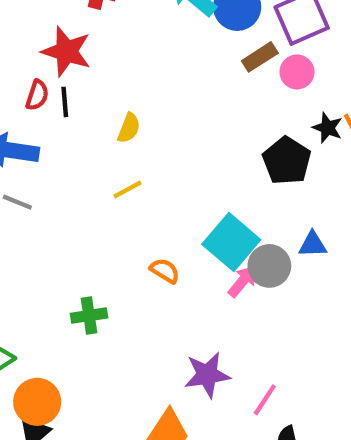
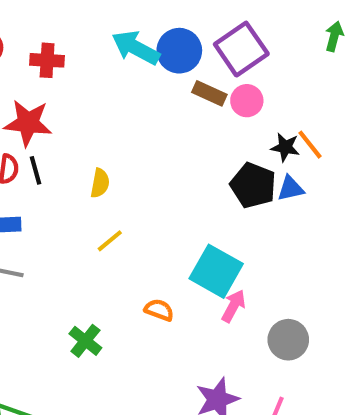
brown rectangle: (260, 57) -> (209, 93), turned 68
blue triangle: (313, 244) -> (291, 189), moved
gray circle: (269, 266) -> (288, 340), moved
green cross: (89, 316) -> (85, 341), moved, turned -32

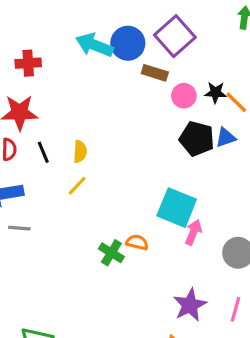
pink circle: (247, 101) -> (184, 96), moved
black star: (285, 147) -> (216, 93), moved
black line: (35, 170) -> (43, 152), moved
yellow line: (110, 241) -> (77, 186), moved
green cross: (85, 341) -> (111, 253), moved

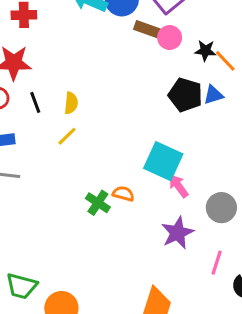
pink circle: (184, 96) -> (170, 38), moved
pink arrow: (193, 232) -> (178, 186), turned -60
purple star: (190, 305) -> (178, 233), moved

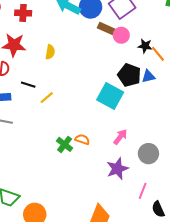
black line: (35, 102) -> (28, 85), moved, turned -56
yellow semicircle: (71, 103) -> (50, 52), moved
cyan square: (163, 161) -> (110, 96), moved
pink arrow: (178, 186) -> (120, 137), turned 70

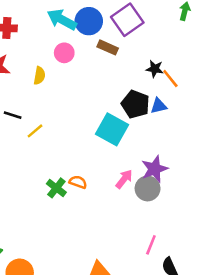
pink circle: (121, 35) -> (64, 53), moved
gray circle: (148, 154) -> (148, 188), moved
purple star: (117, 169) -> (155, 169), moved

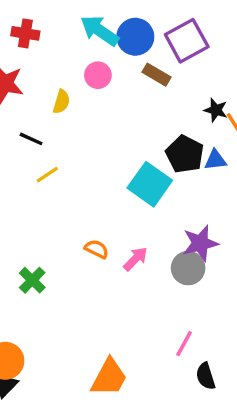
black line: (13, 115) -> (31, 139), moved
pink arrow: (124, 179) -> (135, 259), moved
green cross: (56, 188) -> (32, 280), moved

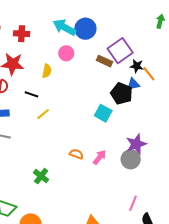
purple square: (187, 41) -> (120, 51), moved
brown rectangle: (157, 75) -> (105, 61), moved
blue triangle: (215, 160) -> (133, 84), moved
cyan square: (150, 184) -> (103, 113), size x0.7

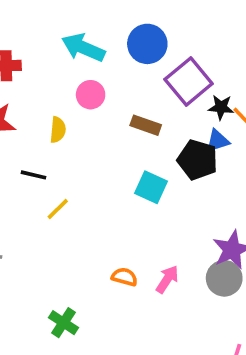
blue circle: (85, 29) -> (147, 44), moved
brown rectangle: (105, 61) -> (146, 125), moved
cyan square: (103, 113) -> (151, 187), moved

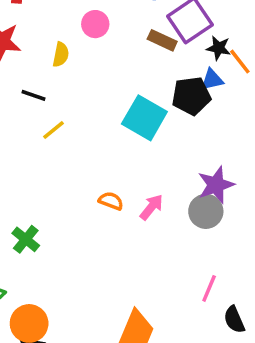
brown rectangle: (146, 125) -> (162, 40), moved
black pentagon: (198, 160) -> (191, 96), turned -30
cyan square: (151, 187) -> (144, 118), size x1.4
green cross: (63, 323) -> (26, 239), moved

